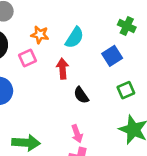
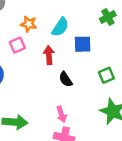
green cross: (127, 26) -> (108, 17), turned 35
blue square: (112, 56) -> (83, 44), moved, turned 30

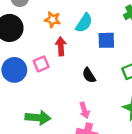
pink square: (17, 45) -> (41, 64), moved
red arrow: (49, 55) -> (61, 46), moved

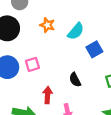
blue square: (106, 40) -> (94, 49), turned -35
red arrow: (61, 46) -> (48, 95), moved

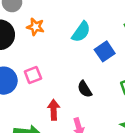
orange star: (47, 25) -> (35, 27), moved

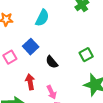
blue square: (105, 51) -> (31, 47), moved

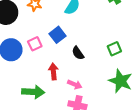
pink arrow: (52, 92) -> (75, 84), turned -48

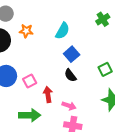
blue square: (58, 35) -> (72, 54), moved
pink square: (35, 44) -> (30, 81), moved

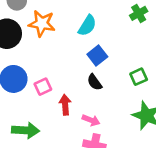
orange star: (26, 31) -> (42, 24), size x1.5
green arrow: (30, 115) -> (26, 130), moved

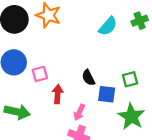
cyan semicircle: (87, 26) -> (108, 26), moved
blue square: (97, 55) -> (107, 94), moved, turned 36
pink arrow: (91, 120) -> (79, 112), turned 84

